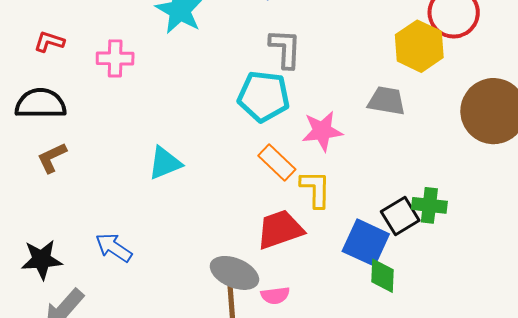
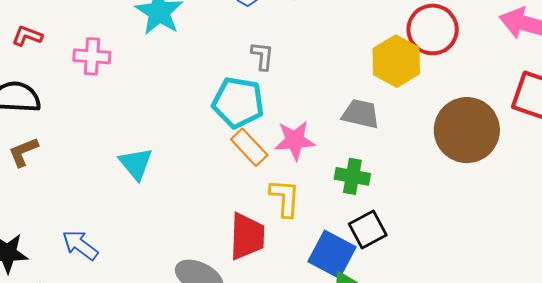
gray L-shape: (285, 49) -> (262, 56), size x0.7
orange rectangle: (277, 162) -> (249, 147), moved
cyan triangle: (165, 163) -> (136, 164), turned -51
green cross: (429, 205) -> (352, 176), moved
red trapezoid: (280, 230) -> (247, 236), turned 108

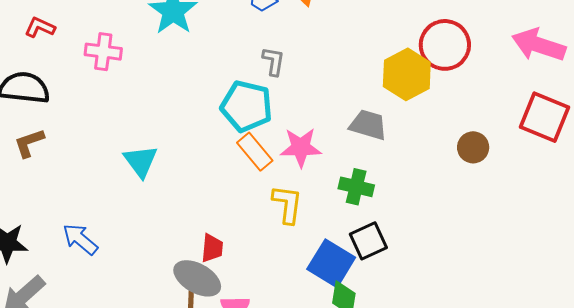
brown circle: (467, 130) -> (473, 147), size x0.5
red trapezoid: (247, 236) -> (212, 248), moved, size x0.6

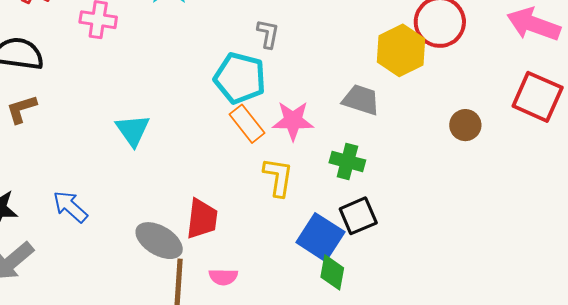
red trapezoid: (212, 248) -> (202, 219), size x1.4
gray ellipse: (197, 278) -> (159, 241), moved

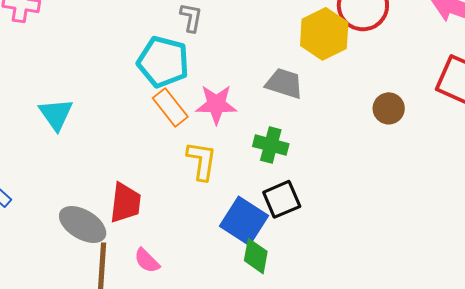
pink semicircle: (223, 277) -> (147, 261), turned 44

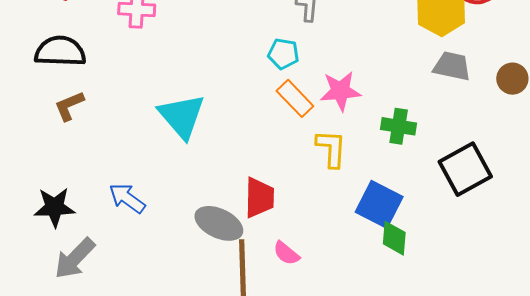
cyan pentagon: (163, 62) -> (283, 54), size x0.6
gray trapezoid: (284, 83) -> (452, 66), moved
cyan triangle: (56, 114) -> (182, 116), size x1.4
black square: (282, 199) -> (465, 169), moved, size x1.4

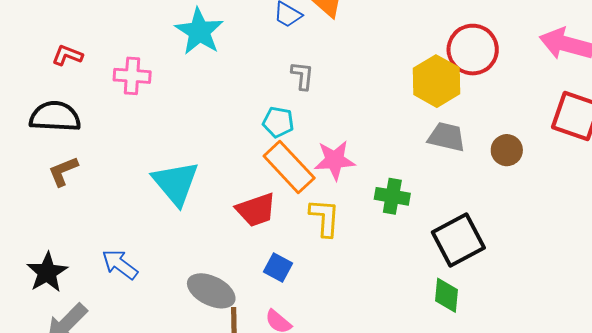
orange rectangle: (295, 98) -> (289, 167), size x1.4
red trapezoid: (259, 198) -> (256, 210), moved, turned 69
blue square: (379, 204) -> (278, 267), moved, size x0.6
black star: (55, 207) -> (47, 272), turned -30
green diamond: (394, 238) -> (446, 295), moved

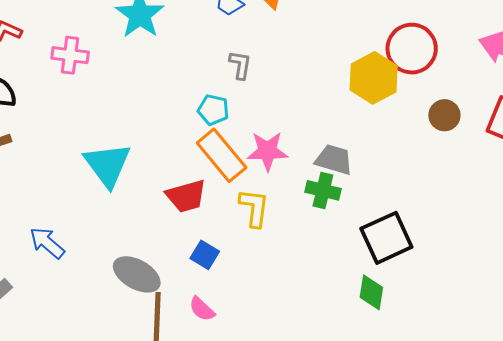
gray trapezoid: (447, 137) -> (334, 160), moved
brown circle: (507, 150) -> (444, 115), moved

